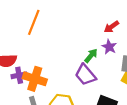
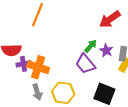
red arrow: (111, 27) -> (110, 19), size x1.5
purple star: (109, 47) -> (106, 50), moved

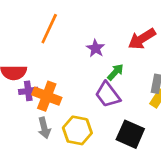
purple star: (106, 50) -> (96, 48), moved

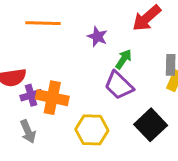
orange line: (49, 29) -> (43, 23), turned 76
gray arrow: (44, 128) -> (28, 131), moved
black square: (130, 134) -> (151, 125), turned 32

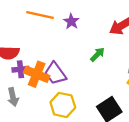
purple star: (97, 37) -> (71, 21), moved
purple trapezoid: (119, 85) -> (55, 73), moved

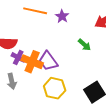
green arrow: (97, 54) -> (84, 45), turned 88
purple cross: (20, 69) -> (18, 57), turned 32

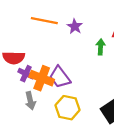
green arrow: (84, 45) -> (101, 47), moved, turned -128
gray arrow: (12, 81) -> (30, 101), moved

